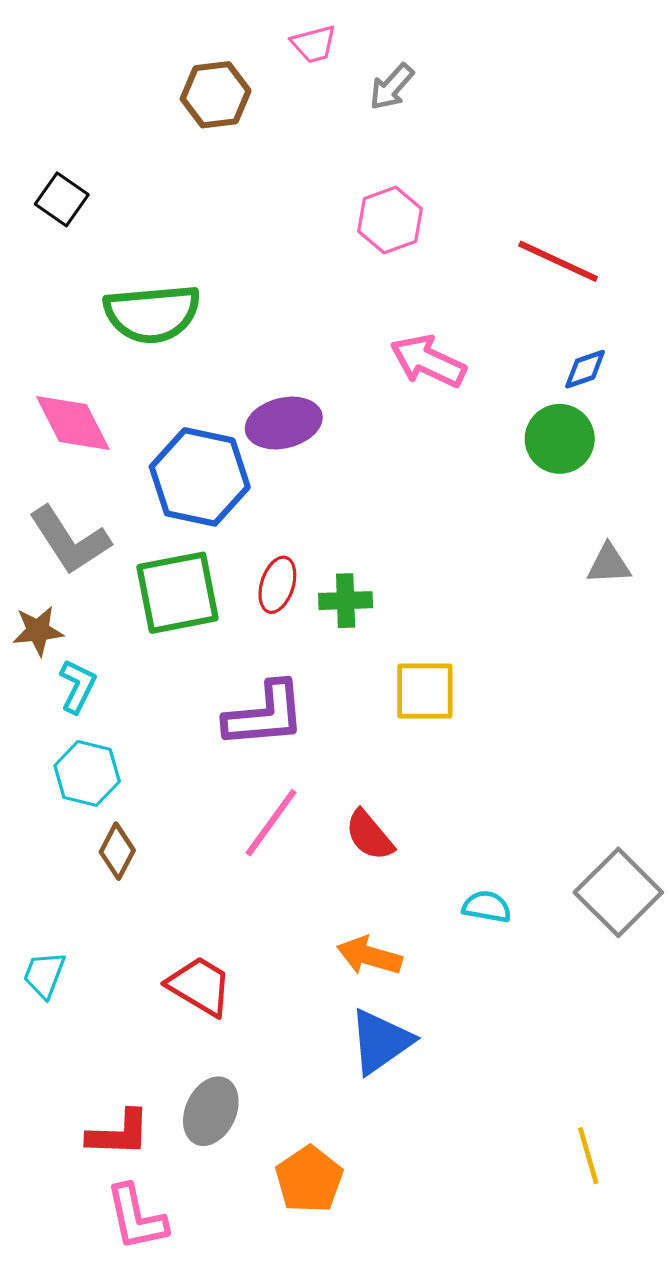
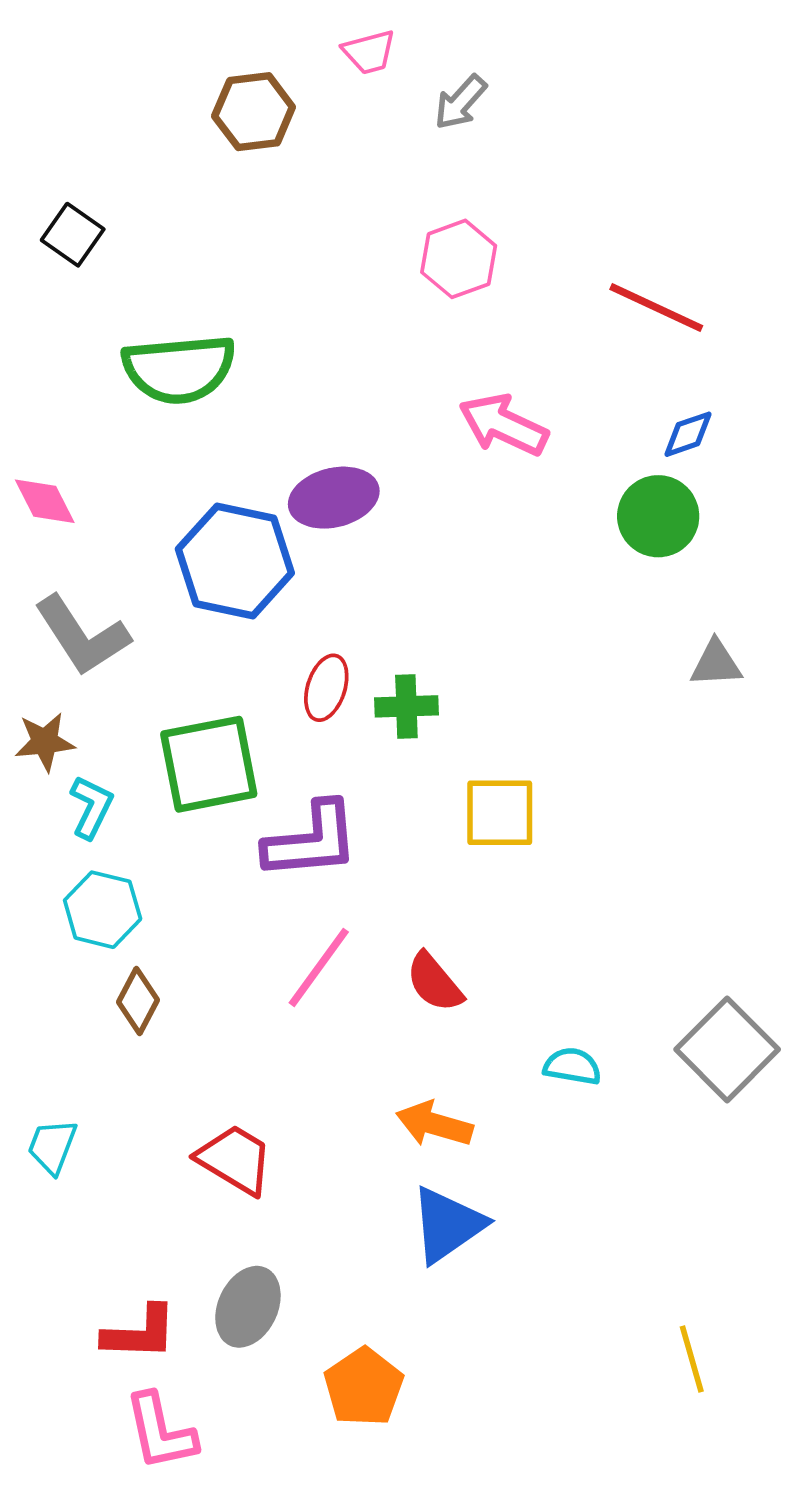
pink diamond: (73, 423) -> (45, 501), moved, size x0.7
green square: (177, 593) -> (209, 764), moved

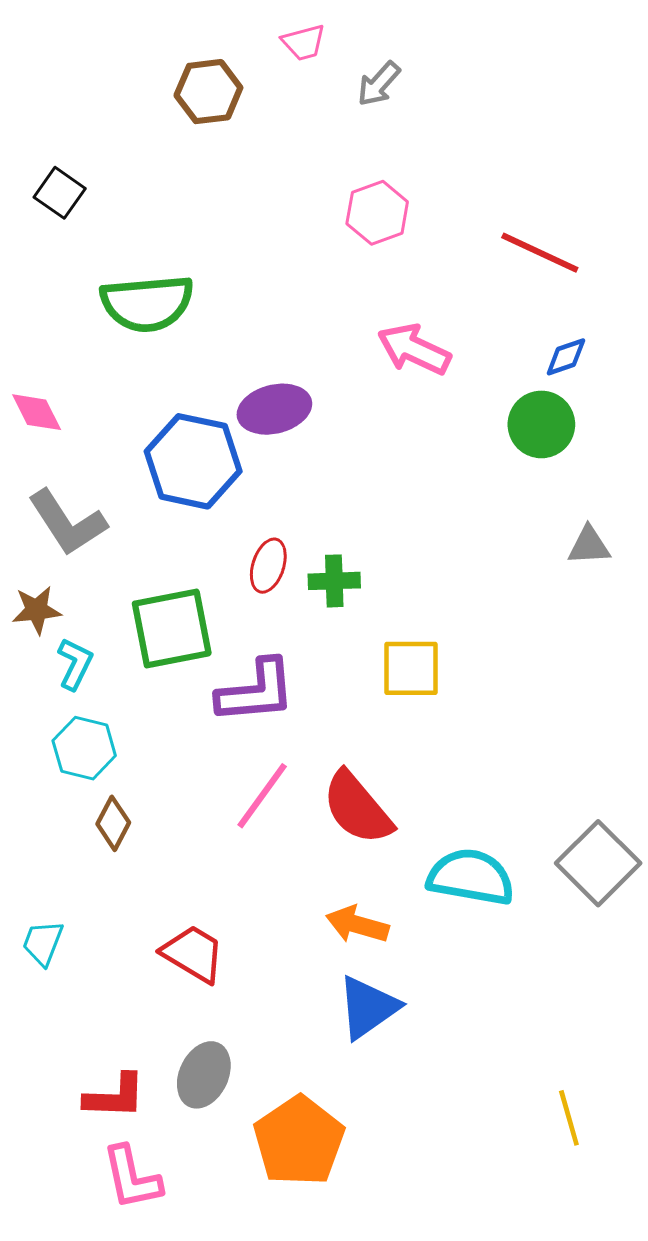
red semicircle: (434, 982) -> (357, 808), size x1.5
cyan semicircle: (572, 1066) -> (471, 877), size x1.8
orange pentagon: (364, 1387) -> (299, 1141), size x1.4

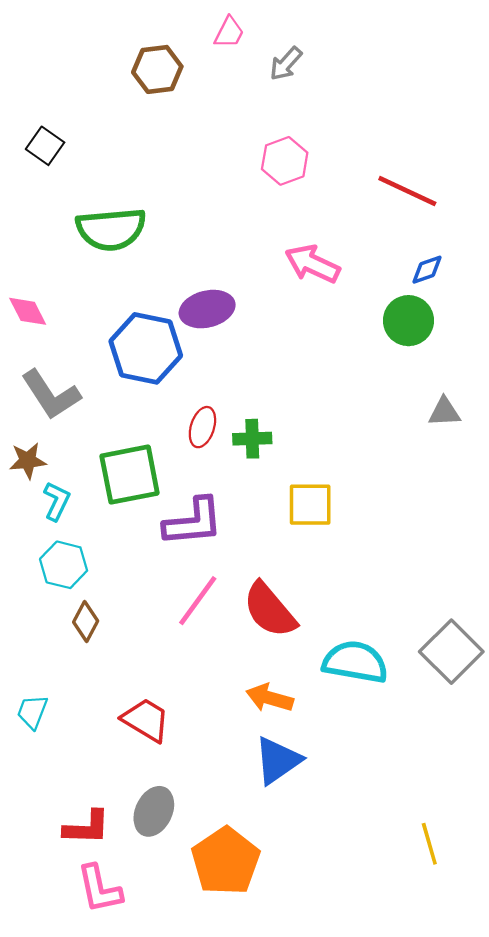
pink trapezoid: (304, 42) -> (229, 32), turned -48

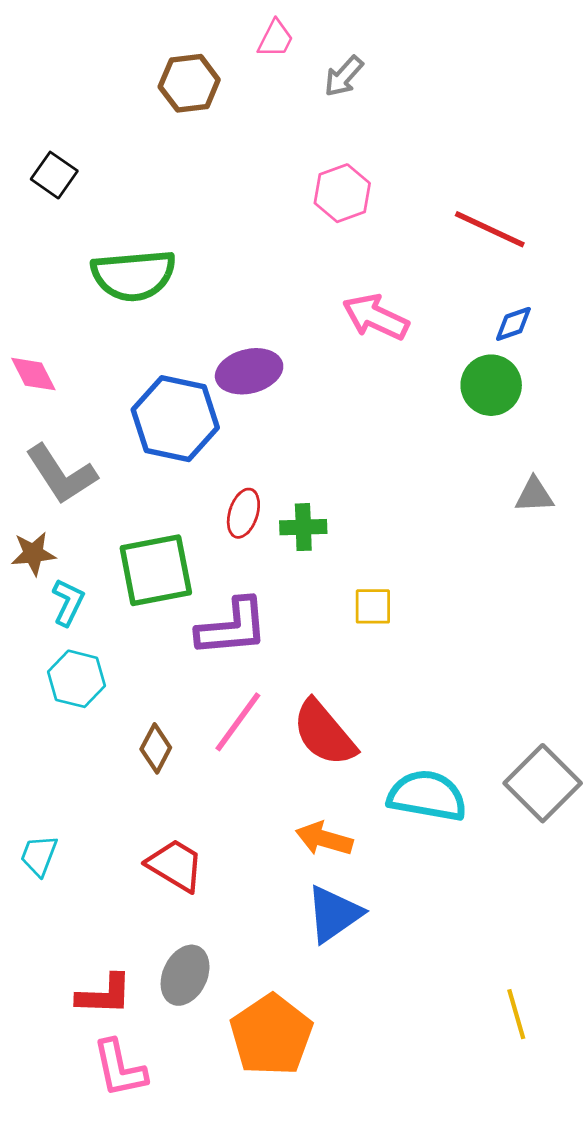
yellow square: (310, 505) -> (373, 606), size x0.7
brown diamond: (86, 622) -> (156, 748), moved

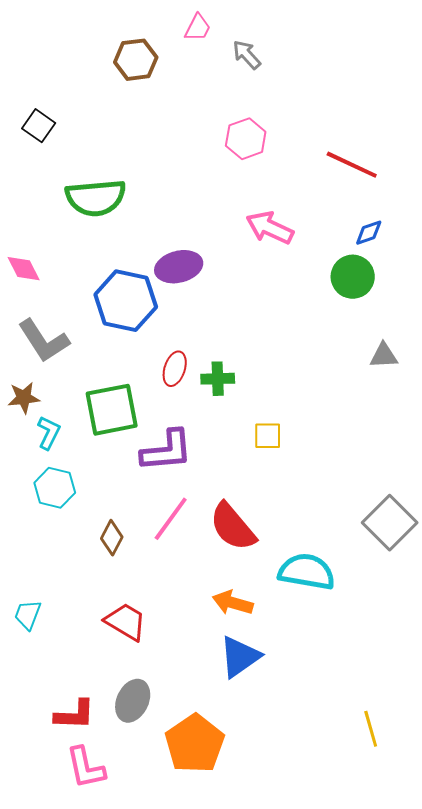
gray arrow: (344, 76) -> (247, 55), turned 96
gray square: (543, 783) -> (390, 523), moved

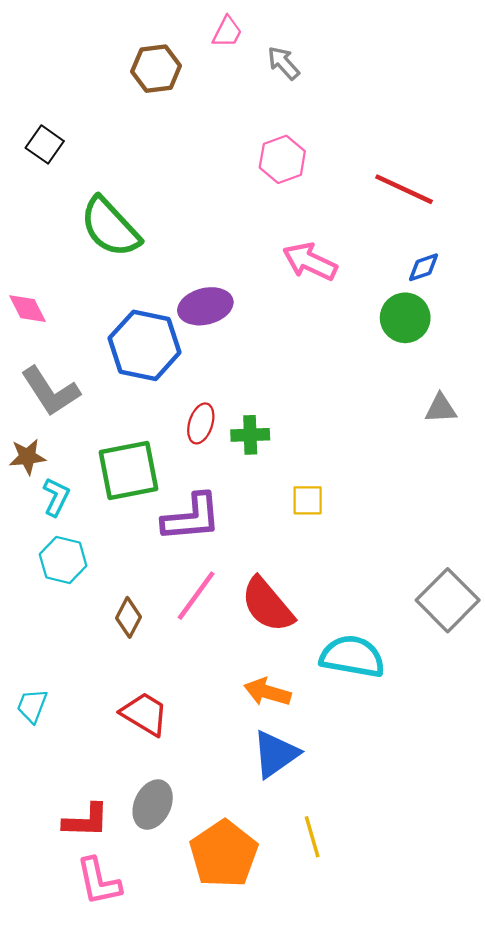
green semicircle: (96, 198) -> (110, 227), turned 52
yellow line: (371, 729) -> (312, 837), moved

